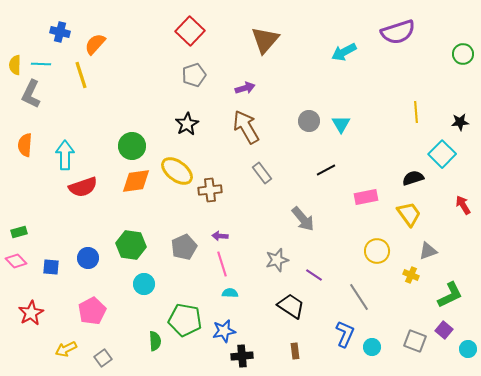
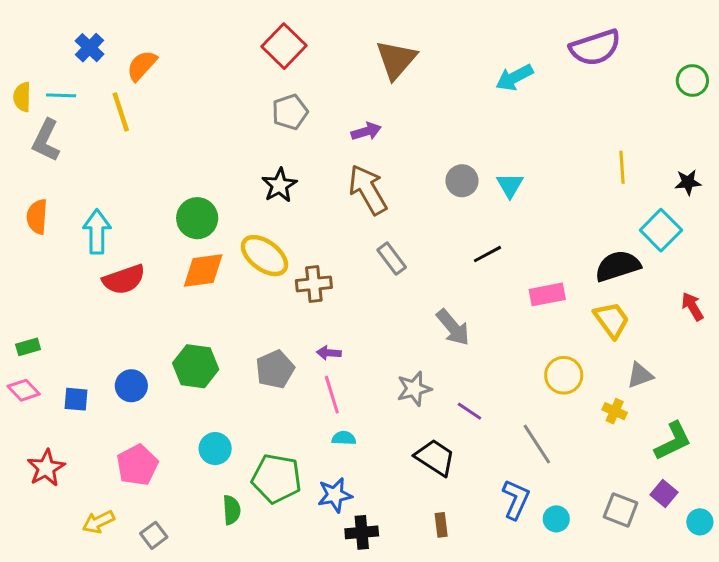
blue cross: (60, 32) -> (89, 48), turned 30
black semicircle: (413, 178) -> (618, 266), size x1.4
cyan circle: (144, 284) -> (215, 449), moved

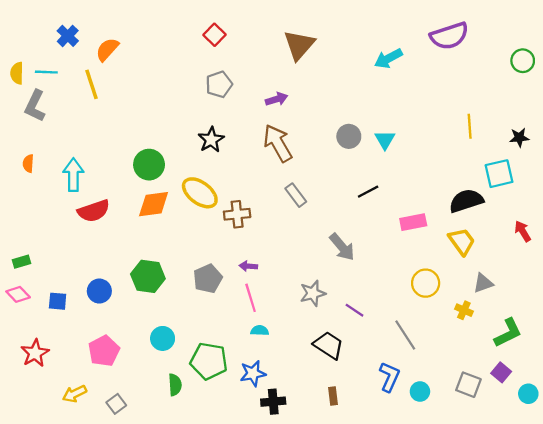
red square: (284, 46) -> (214, 35), size x0.7
orange semicircle: (37, 217) -> (28, 163), size x0.7
cyan square: (661, 230) -> (499, 174), turned 32

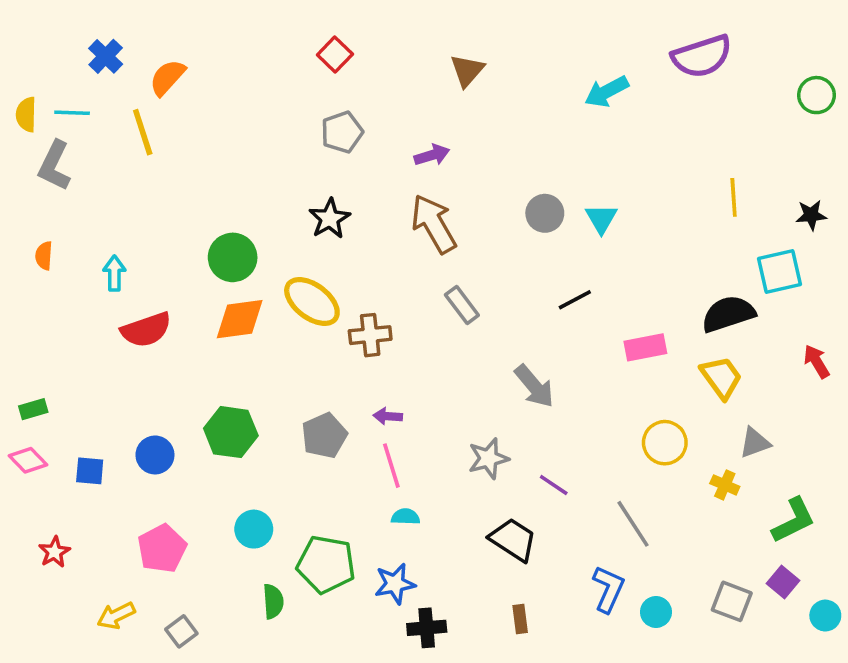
brown triangle: (299, 45) -> (467, 70), size x0.7
cyan arrow: (73, 175) -> (114, 273), size x0.7
red star: (35, 353) -> (54, 552), size x0.7

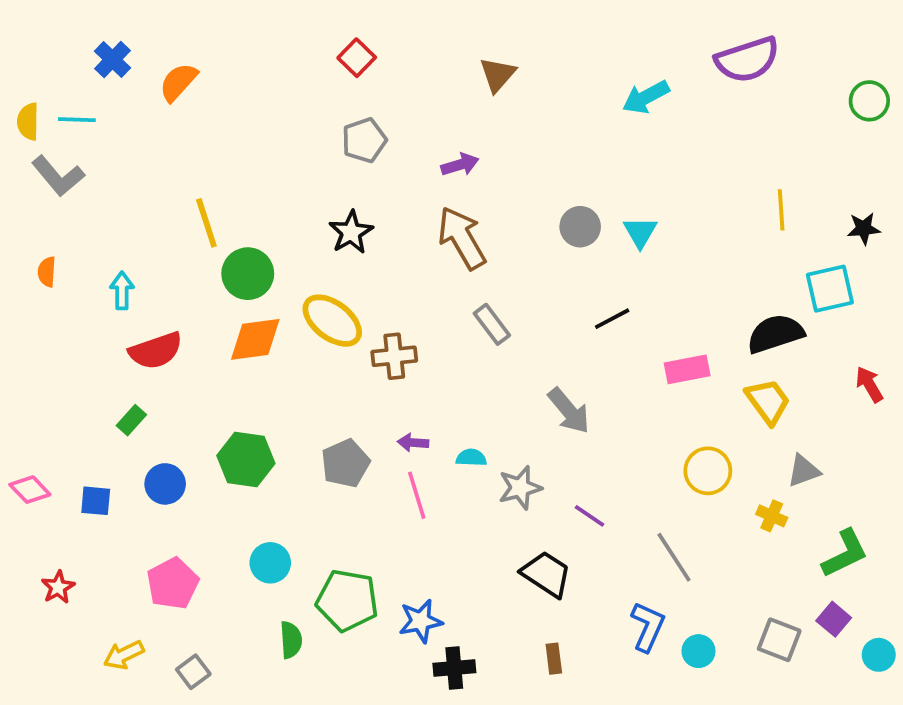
yellow line: (143, 132) -> (206, 223), moved
gray L-shape: (54, 166) -> (58, 176), turned -66
green rectangle: (33, 409) -> (131, 420), moved, turned -32
cyan semicircle: (405, 517) -> (471, 458), moved

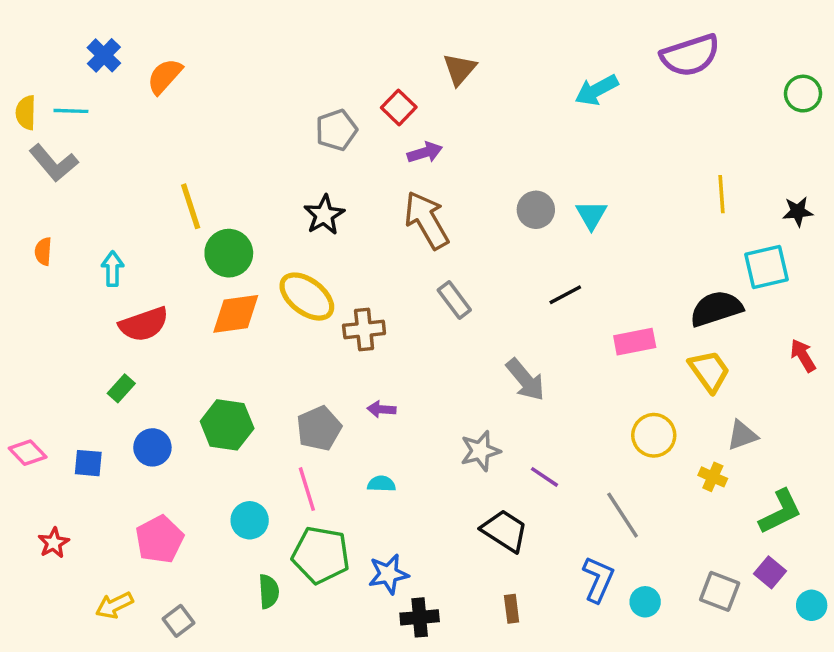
red square: (357, 58) -> (399, 107), moved
cyan semicircle: (471, 458) -> (381, 484), moved
pink line: (417, 495) -> (307, 489), moved

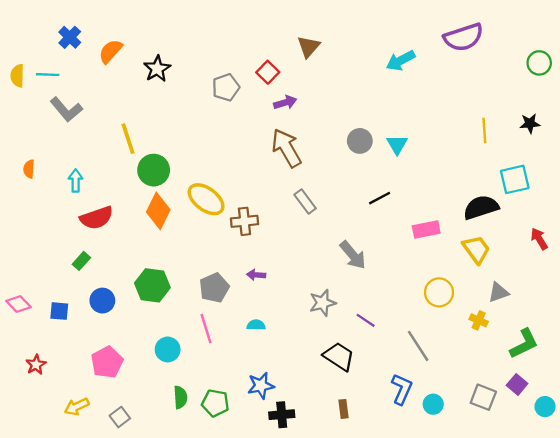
gray L-shape: (54, 163) -> (66, 109), moved
black star: (798, 212) -> (530, 123), moved
black star: (324, 215) -> (157, 69), moved
orange diamond: (236, 314) -> (158, 211), turned -56
green pentagon: (321, 555) -> (215, 403), moved, size x0.7

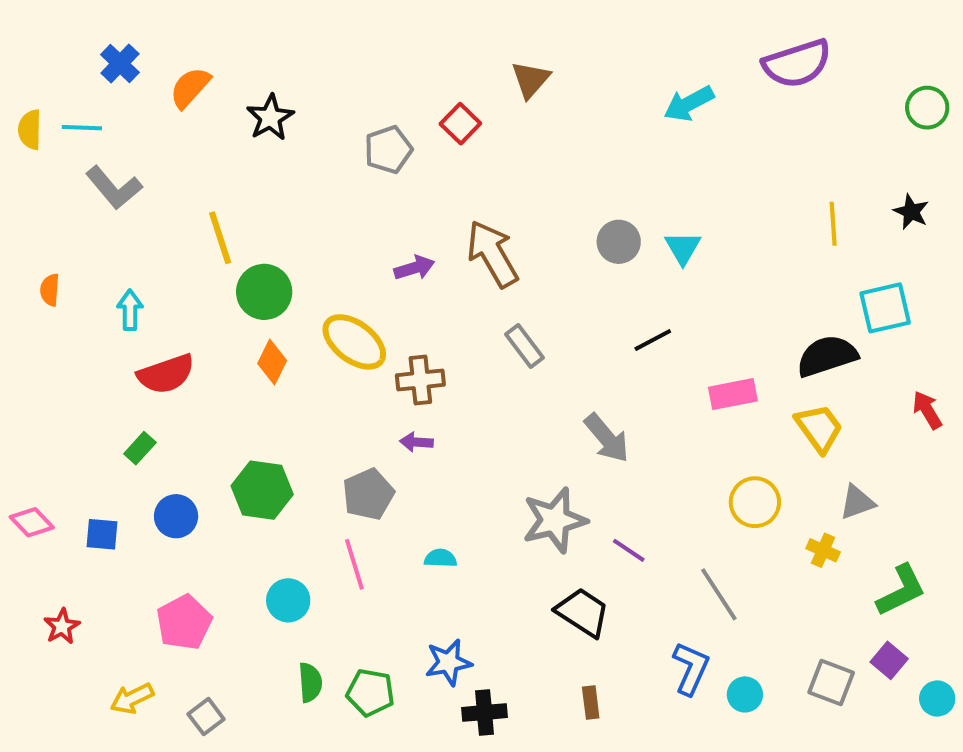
purple arrow: (285, 103) -> (414, 268), moved
black star: (530, 123) -> (911, 212), turned 30
orange diamond: (158, 211) -> (272, 362), size x0.7
purple arrow: (256, 275) -> (416, 442), moved
gray star: (323, 303) -> (555, 520), size x1.4

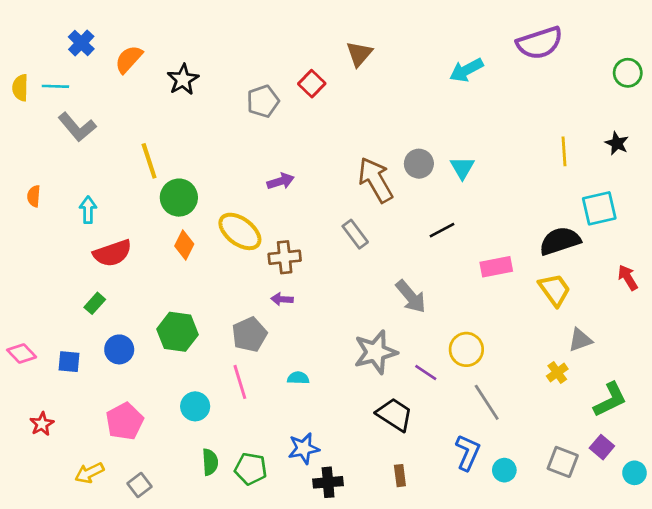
brown arrow: (493, 254) -> (375, 180), moved
yellow circle: (755, 502) -> (466, 349), moved
yellow cross: (823, 550) -> (557, 372), turned 30

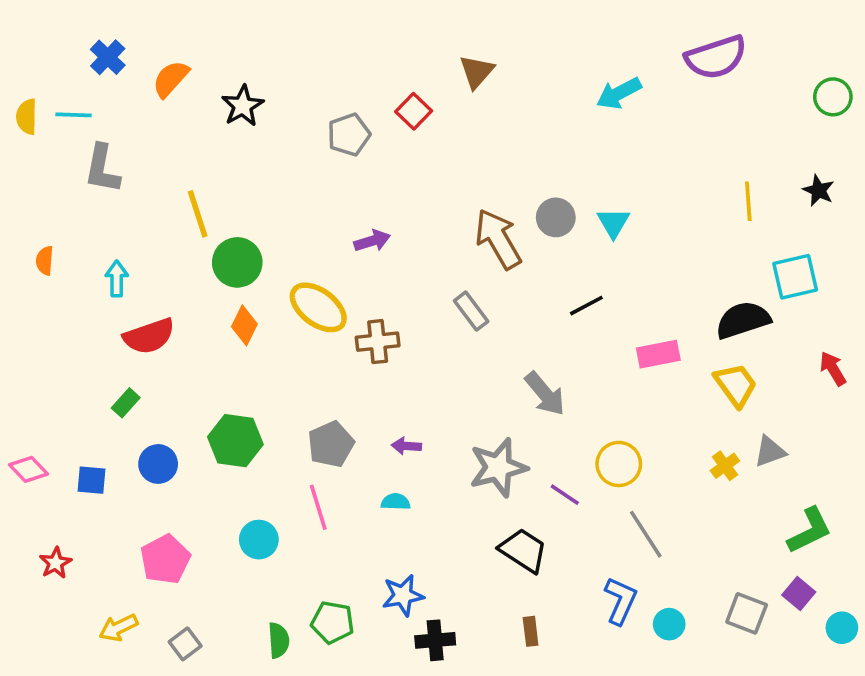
gray L-shape: (77, 127) -> (102, 169), turned 51
purple arrow: (282, 299) -> (406, 446), moved
yellow cross: (557, 372) -> (725, 466), moved
green semicircle: (210, 462) -> (279, 640), moved

